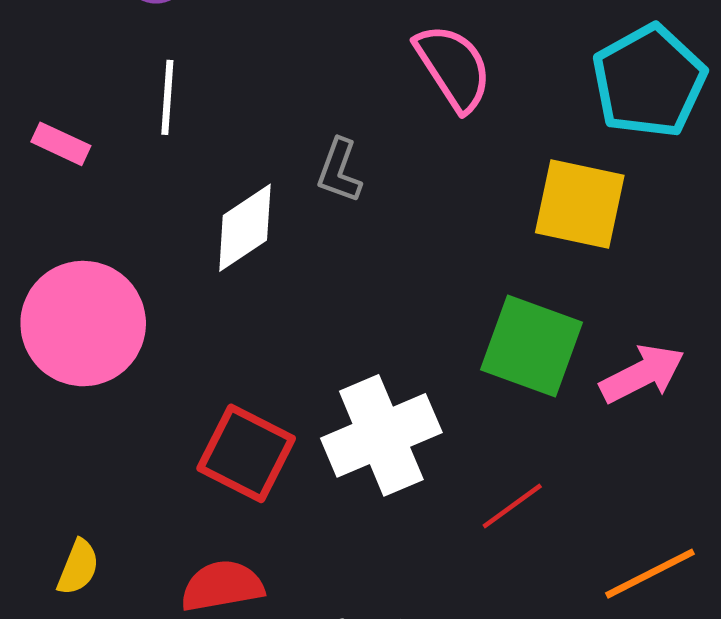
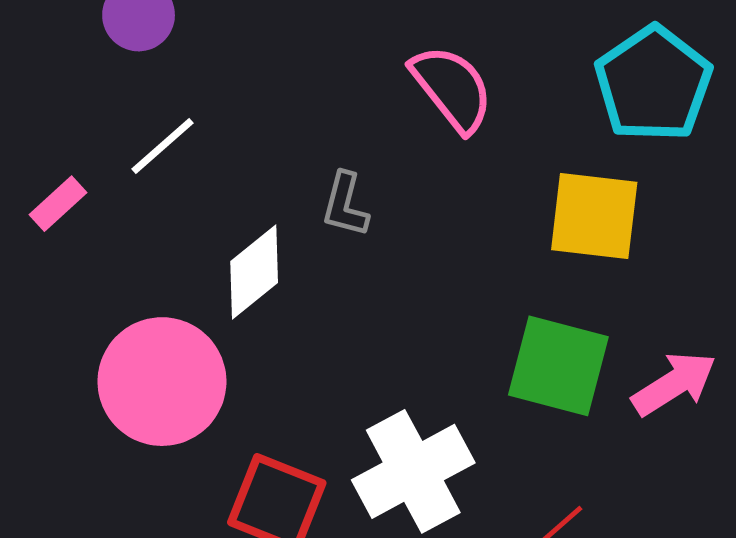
white line: (167, 97) -> (162, 146), turned 50
pink rectangle: (61, 144) -> (58, 204), turned -62
pink circle: (83, 324) -> (162, 382), moved

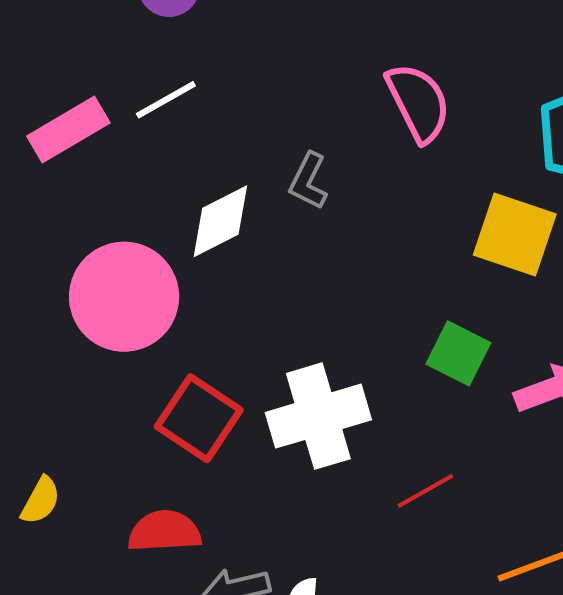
pink rectangle: (58, 204) -> (68, 129), size x1.6
green square: (558, 366) -> (458, 353), size x0.7

